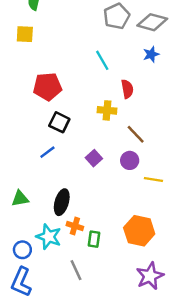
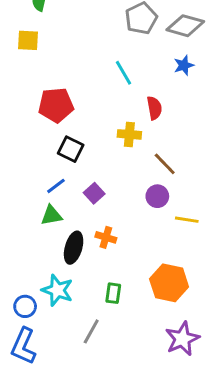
purple square: (94, 158) -> (94, 193), moved
green triangle: (20, 199) -> (51, 215), moved
orange cross: (75, 226) -> (106, 237), moved
gray line: (76, 270) -> (91, 331), turned 54

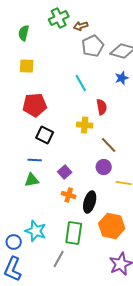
yellow square: (28, 40) -> (27, 66), moved
blue line: (56, 186) -> (35, 160), turned 40
purple square: (94, 193) -> (65, 172), moved
black ellipse: (74, 248) -> (90, 202), moved
green rectangle: (113, 293) -> (74, 233), size x1.6

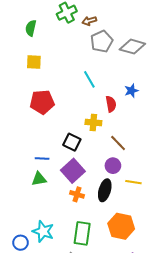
blue star: (122, 78) -> (131, 91), moved
black square: (45, 135) -> (72, 142), moved
purple square: (65, 172) -> (73, 171), size x1.6
black ellipse: (90, 202) -> (105, 190), moved

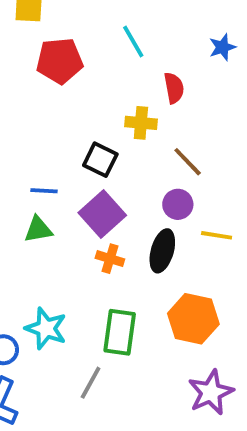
blue star: (131, 91) -> (222, 47), moved
red pentagon: (42, 102) -> (60, 61), moved

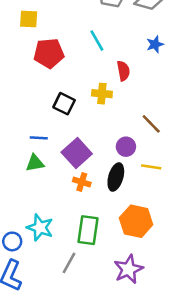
black square: (100, 160) -> (64, 104), moved
brown line: (188, 162) -> (151, 124), moved
purple star: (211, 392) -> (128, 269), moved

